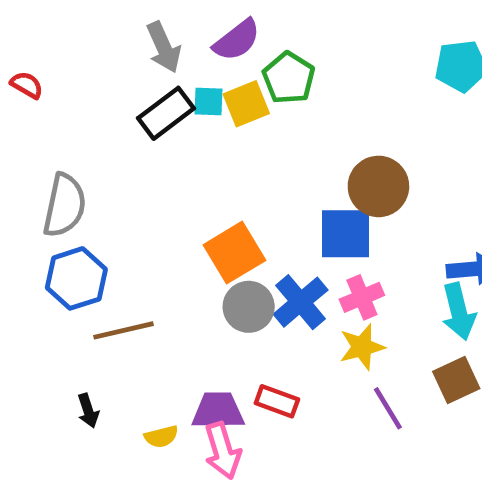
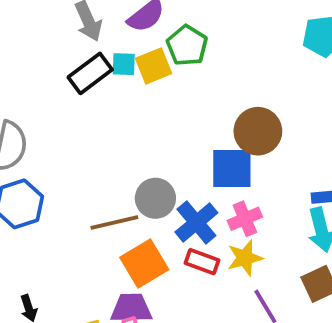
orange square: (234, 253) -> (144, 263), moved
gray circle: (249, 307) -> (155, 198), moved
brown line: (124, 330) -> (114, 222), moved
red rectangle: (277, 401) -> (202, 262), moved

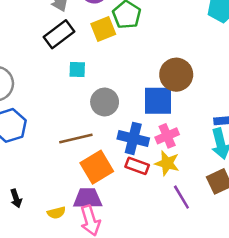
cyan square: (124, 64) -> (77, 69), moved
gray circle: (155, 198) -> (105, 102), moved
blue cross: (196, 222) -> (133, 138), turned -36
yellow star: (245, 258) -> (167, 163), turned 30

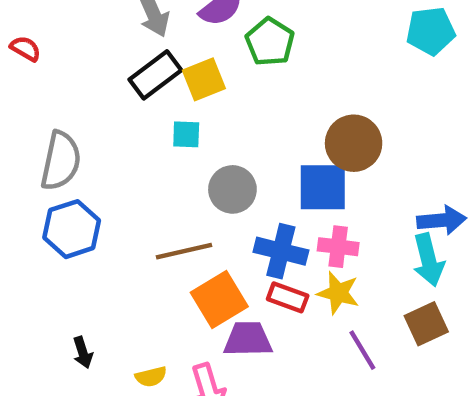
yellow square: (103, 29) -> (204, 79), moved
pink cross: (167, 136) -> (338, 247), turned 30
purple trapezoid: (88, 198) -> (248, 339), moved

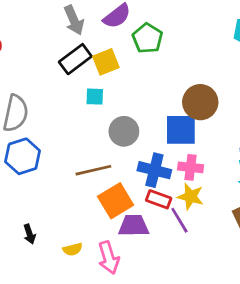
purple line: (362, 350) -> (179, 220), moved

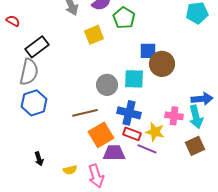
black rectangle: (75, 59) -> (37, 47), moved
cyan square: (95, 97) -> (134, 79), moved, size x1.5
blue square: (181, 130) -> (148, 51), moved, size x0.7
pink cross: (191, 167) -> (174, 116), moved
purple line: (179, 220) -> (147, 149), turned -36

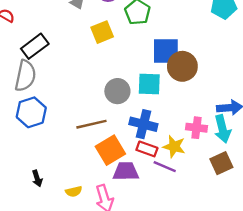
blue square: (148, 51) -> (166, 51), size x1.4

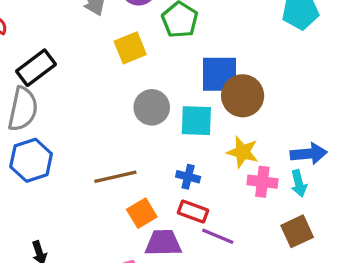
gray circle: (117, 91) -> (152, 107), moved
blue cross: (143, 124) -> (188, 177), size x0.6
cyan arrow: (223, 129) -> (299, 183), size x0.7
yellow star: (174, 147) -> (243, 152), moved
orange square: (110, 150) -> (142, 213), size x0.7

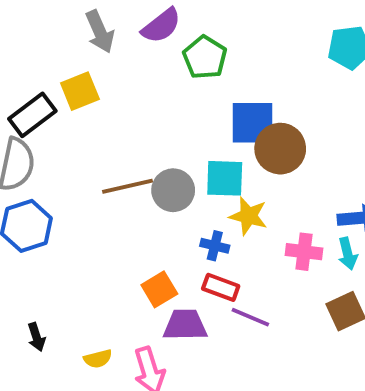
yellow square: (130, 48) -> (80, 91), moved
gray circle: (152, 107) -> (173, 190), moved
yellow star: (243, 152) -> (248, 216), moved
brown line: (115, 177) -> (128, 186), moved

